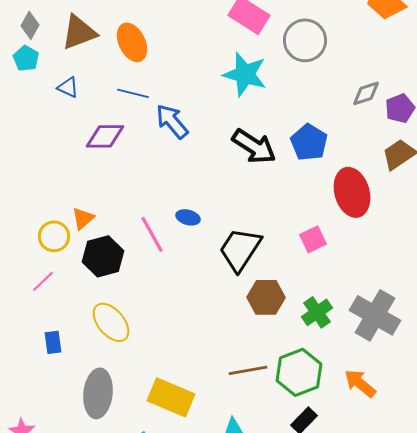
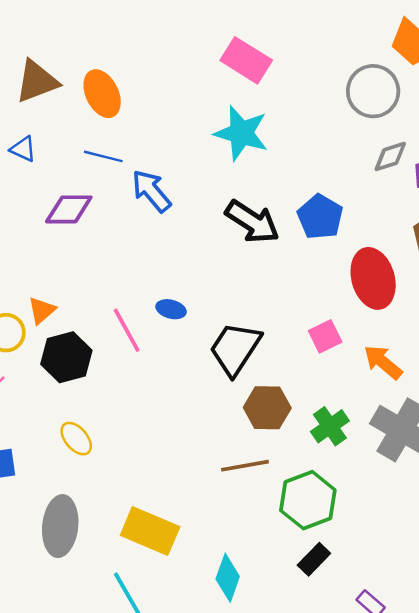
gray circle: (305, 40) -> (373, 91), moved
yellow ellipse: (111, 322) -> (76, 439), size x0.7
brown line: (248, 370) -> (245, 466), moved
orange arrow: (360, 383) -> (383, 362), moved

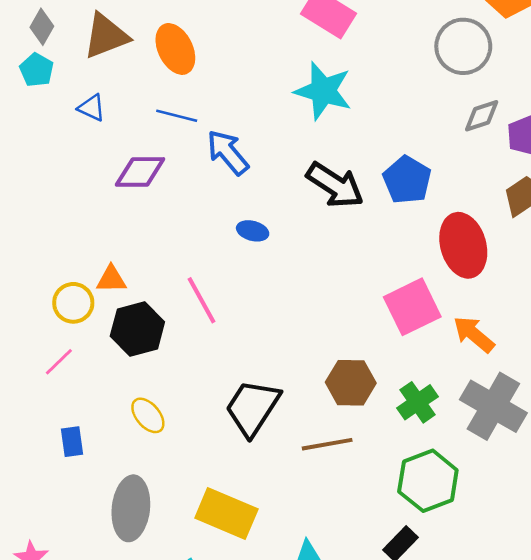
blue ellipse: (171, 309) -> (253, 231), moved
orange triangle: (42, 310) -> (111, 279), turned 40
pink square: (325, 336) -> (412, 307), size x1.6
black trapezoid: (235, 349) -> (253, 408), moved
green hexagon: (308, 500) -> (428, 481), moved

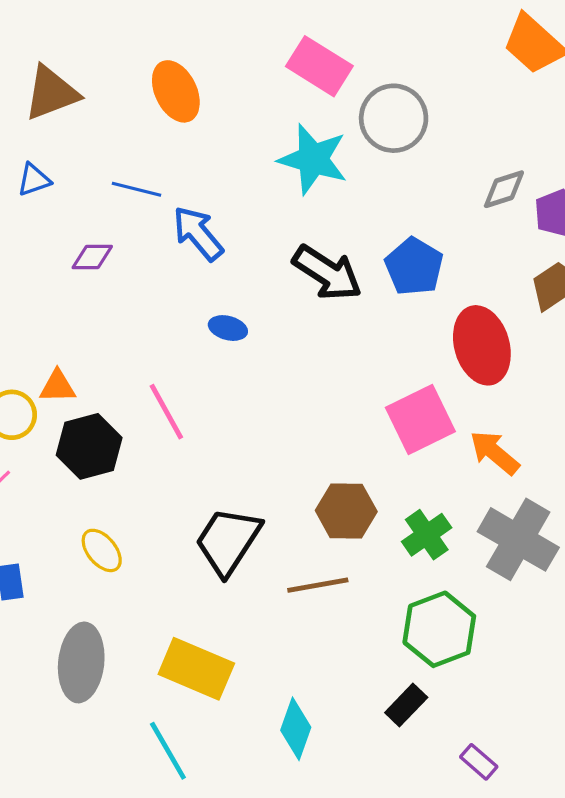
gray circle: (463, 46) -> (394, 118), moved
orange ellipse: (175, 49) -> (176, 91), moved
blue triangle: (92, 108) -> (34, 180), turned -44
purple diamond: (140, 172) -> (92, 257), size x0.7

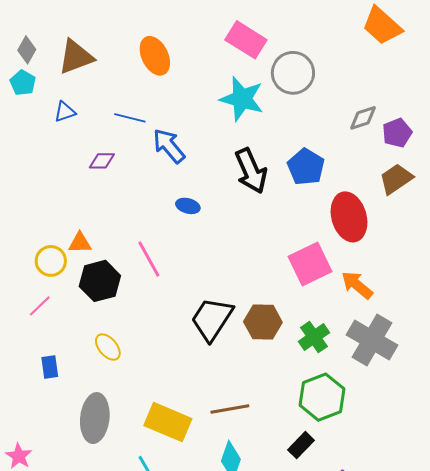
black arrow: (327, 273) -> (251, 171), turned 33
black trapezoid: (228, 541) -> (212, 319), moved
brown line: (318, 585) -> (230, 409), moved

